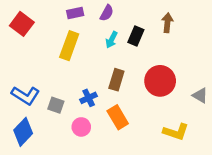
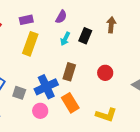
purple rectangle: (75, 13) -> (26, 20), moved
red circle: (160, 81) -> (105, 73), size x0.6
blue cross: (89, 98) -> (46, 87), size x1.6
yellow L-shape: (176, 132) -> (106, 115), moved

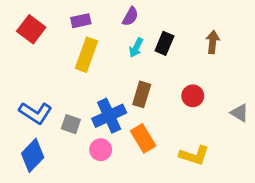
brown arrow: (111, 25) -> (213, 42), moved

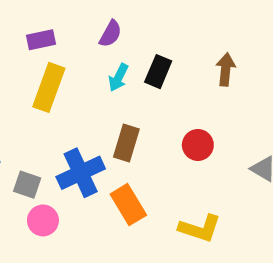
pink circle: (101, 150) -> (43, 220), moved

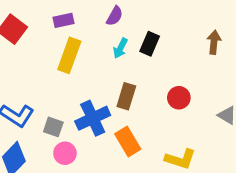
brown arrow: (226, 70) -> (214, 42), moved

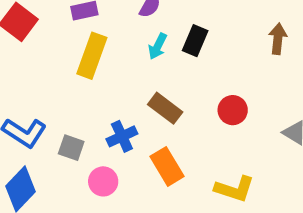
brown rectangle: (126, 96) -> (165, 108), turned -70
blue cross: (93, 118) -> (122, 136), size x0.7
pink circle: (65, 153) -> (103, 181), moved

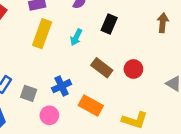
cyan arrow: (158, 46) -> (76, 37), moved
brown rectangle: (165, 108) -> (102, 68), moved
orange rectangle: (167, 166) -> (91, 106), turned -30

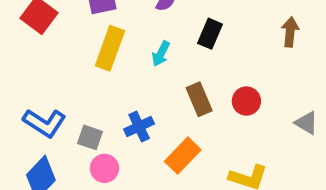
brown rectangle: (102, 68) -> (199, 99), turned 30
orange rectangle: (91, 106) -> (183, 156), turned -75
pink circle: (49, 115) -> (104, 168), moved

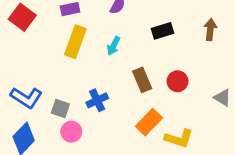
black rectangle: (210, 34) -> (163, 31), moved, turned 50
orange rectangle: (183, 156) -> (149, 122), moved

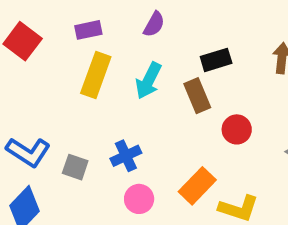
cyan arrow: (114, 46) -> (148, 81), size x1.4
brown rectangle: (142, 80) -> (197, 96), moved
pink circle: (71, 132) -> (139, 199), moved

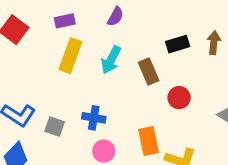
black rectangle: (216, 60) -> (178, 44), moved
blue cross: (126, 156) -> (94, 118), turned 35
orange rectangle: (197, 186) -> (149, 141), turned -56

